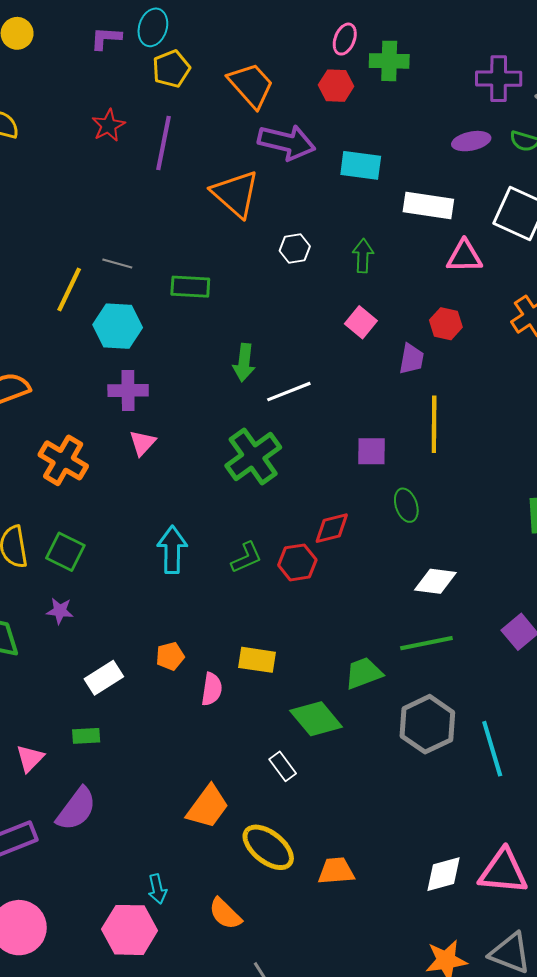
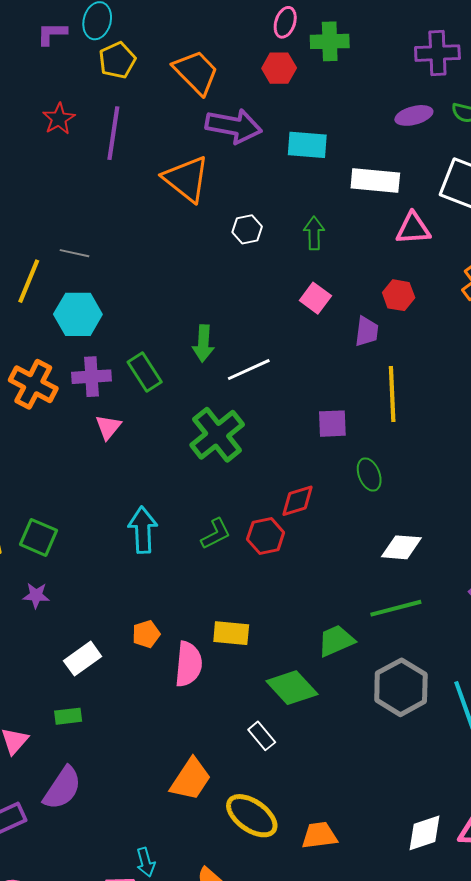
green rectangle: (190, 287) -> (145, 372), moved, turned 57
orange cross: (63, 460) -> (33, 384), moved
pink semicircle: (212, 689) -> (188, 664), size x1.4

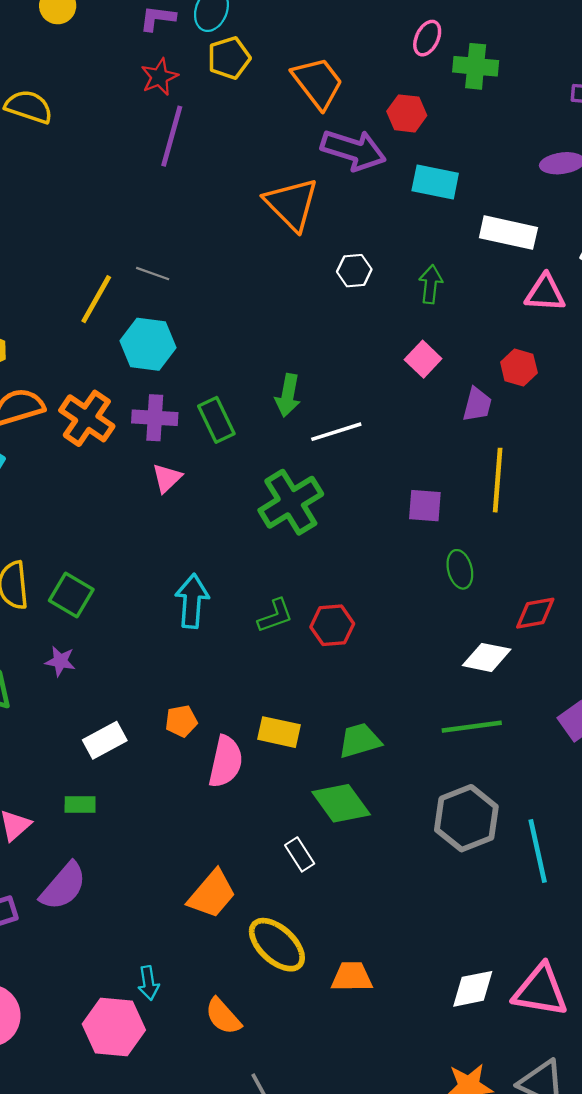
red hexagon: (279, 68) -> (407, 113), moved
red star: (59, 119) -> (159, 77), moved
purple line: (113, 133) -> (172, 136), moved
red diamond: (297, 501) -> (535, 613), moved
green trapezoid: (336, 641) -> (360, 740), moved

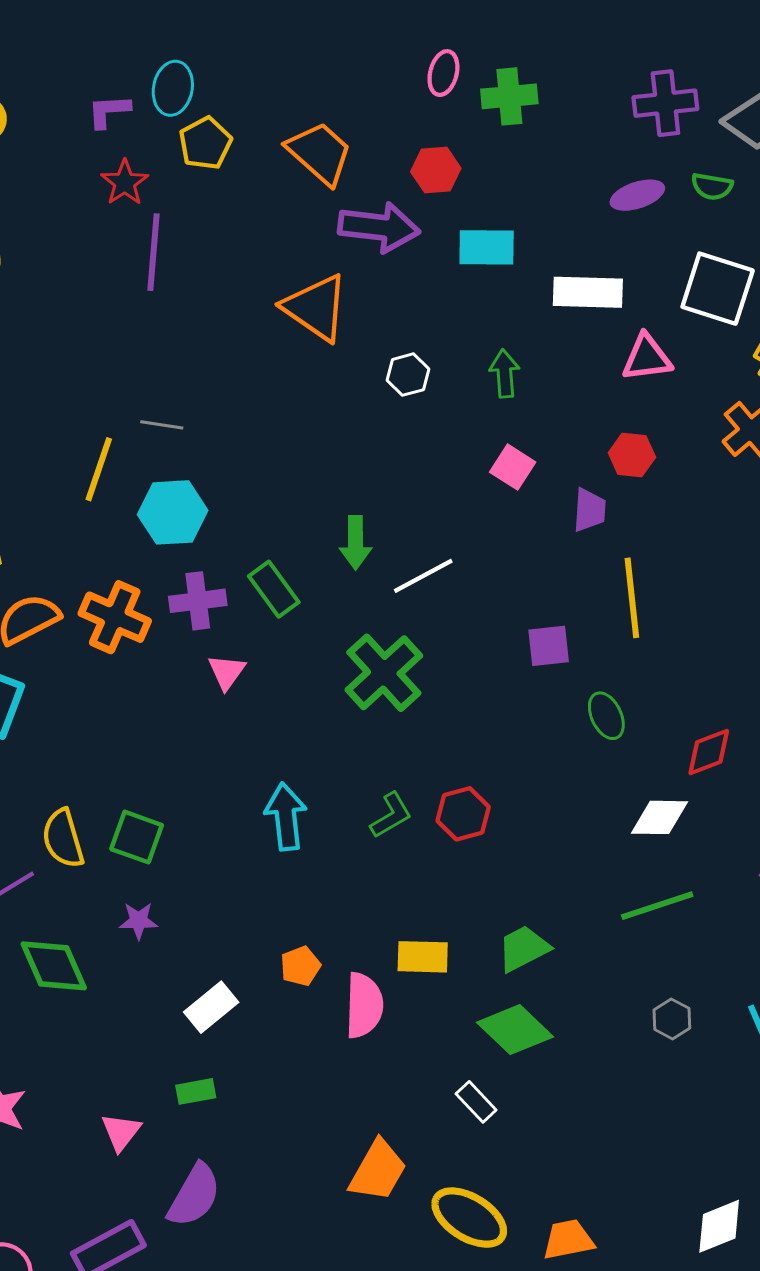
gray hexagon: (466, 818) -> (672, 1019), size x0.5

